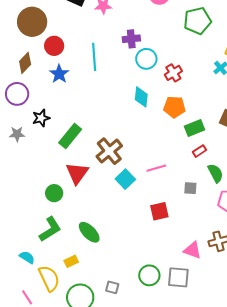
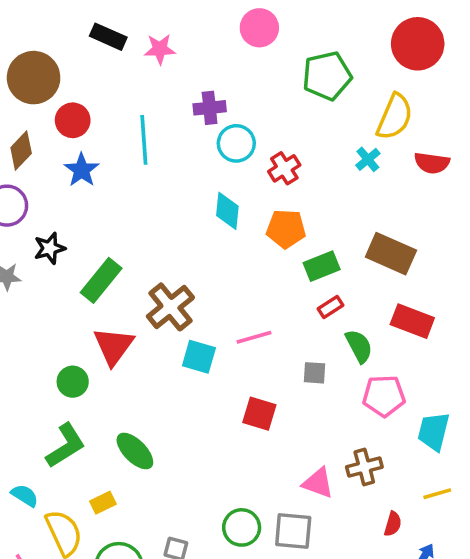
cyan square: (125, 179) -> (199, 357), turned -30
red square: (159, 211) -> (259, 414), turned 30

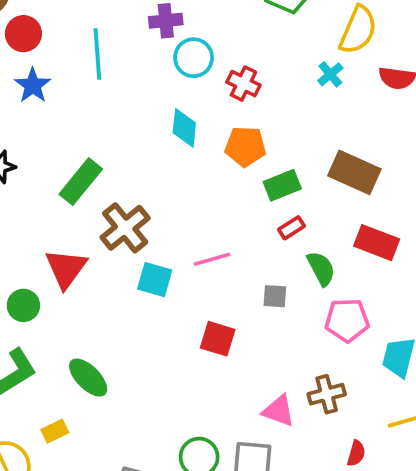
red cross: (284, 168) -> (243, 84), turned -32
green rectangle: (101, 280) -> (81, 182), moved

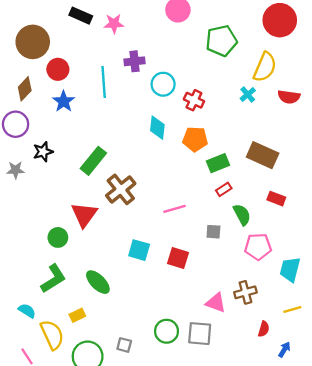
purple cross: (166, 21) -> (134, 61), moved
red rectangle: (377, 243) -> (276, 199), size x0.7
cyan square: (155, 280) -> (139, 250), moved

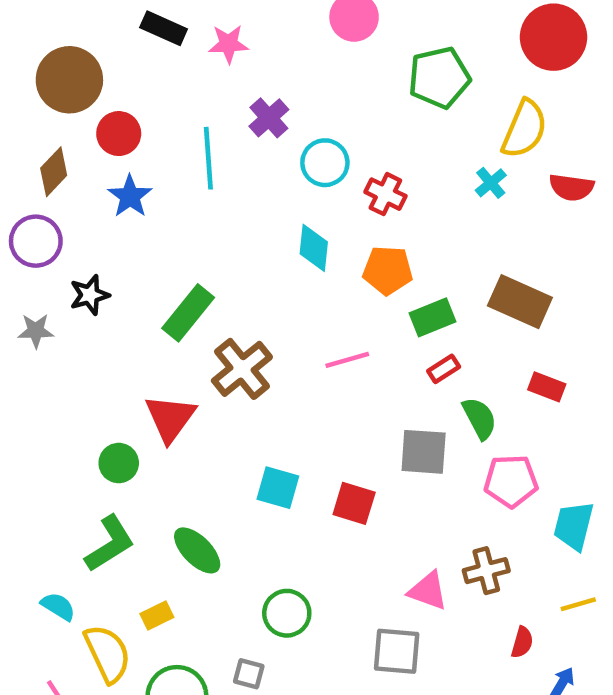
purple cross: (134, 61) -> (269, 118), turned -36
pink line: (175, 209) -> (347, 360), moved
gray square: (213, 232) -> (424, 452), size x1.6
green circle: (167, 331) -> (287, 613), moved

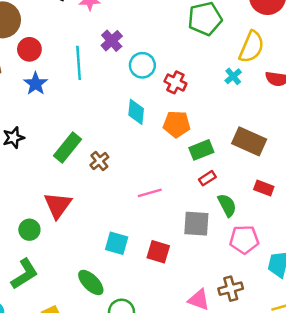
pink line: (347, 360) -> (150, 193), moved
brown cross: (242, 369) -> (99, 161), moved, size x0.6
green ellipse: (197, 550) -> (91, 282), moved

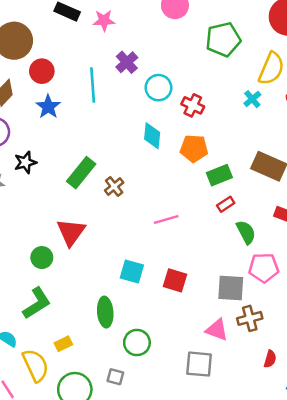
gray square: (196, 224) -> (231, 288), moved
green ellipse: (91, 282) -> (105, 312), turned 40

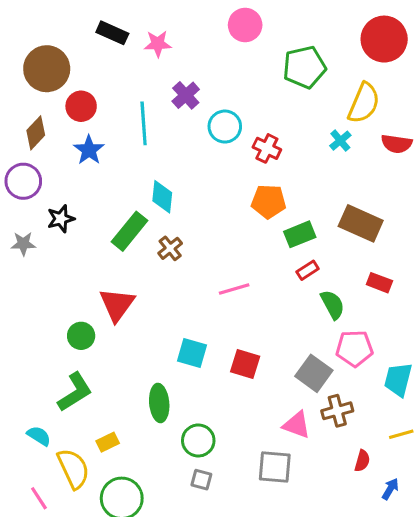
cyan diamond: (152, 136) -> (162, 197), moved
gray square: (231, 288) -> (314, 373), turned 32
gray square: (115, 377) -> (201, 480), moved

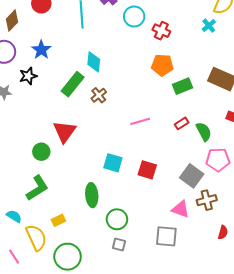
blue star: (89, 150) -> (41, 50), moved
red rectangle: (308, 270) -> (182, 123), moved

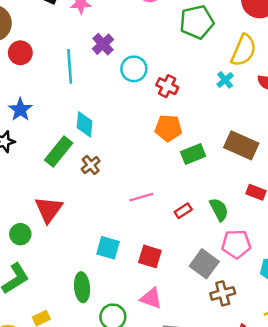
red rectangle: (182, 123) -> (183, 211), moved
pink triangle: (181, 209) -> (151, 298), moved

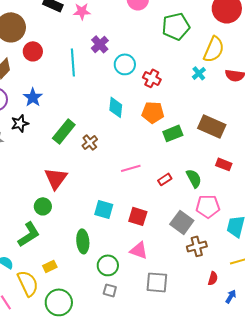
cyan diamond: (84, 124) -> (116, 107), moved
green circle: (20, 234) -> (43, 206), moved

